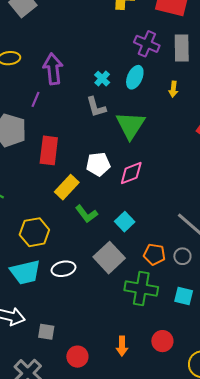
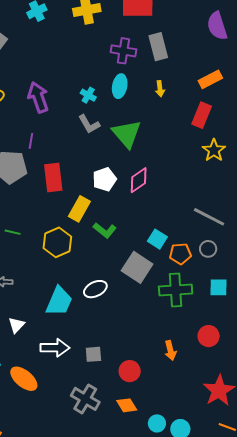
purple line: (35, 99) -> (31, 141), moved
cyan square: (125, 222) -> (157, 239), moved
yellow hexagon: (34, 232) -> (57, 242), moved
cyan trapezoid: (25, 272) -> (59, 301), turned -40

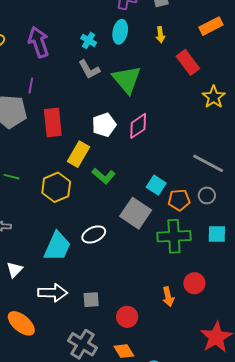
red rectangle: (202, 115) -> (188, 62), moved, turned -60
red circle: (209, 336) -> (194, 283), moved

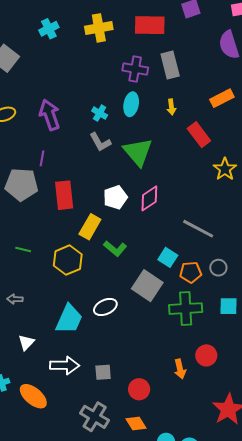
gray line: (208, 163) -> (198, 229), moved

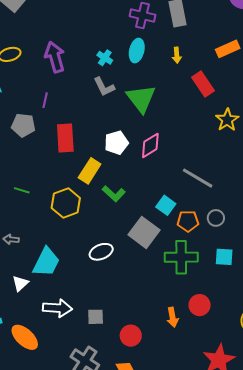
gray pentagon: (21, 185) -> (23, 125), size x0.7
cyan trapezoid: (69, 319) -> (46, 262), moved

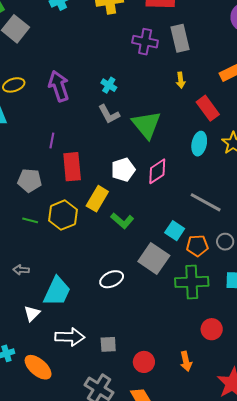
cyan ellipse: (137, 51) -> (199, 144), moved
purple line: (45, 100) -> (52, 140), moved
gray pentagon: (23, 125) -> (30, 180), moved
yellow hexagon: (66, 203) -> (63, 215), moved
orange arrow: (173, 317) -> (186, 361), moved

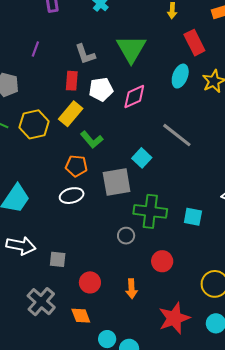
gray L-shape: (109, 114) -> (85, 54), moved
red rectangle: (72, 167) -> (72, 81), moved, size x0.7
gray circle: (225, 242) -> (126, 236), moved
orange pentagon: (197, 246) -> (76, 166), moved
gray square: (154, 258) -> (117, 182), turned 36

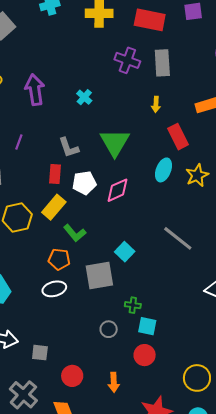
gray line: (177, 135) -> (178, 238), moved
green cross: (150, 211) -> (133, 305), size x0.5
cyan square: (193, 217) -> (147, 326), moved

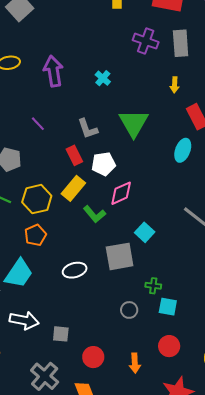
purple line: (19, 142) -> (38, 124), turned -63
red rectangle: (55, 174) -> (74, 155), turned -30
pink diamond: (118, 190) -> (121, 193), moved
orange pentagon: (59, 259) -> (35, 235), moved, turned -30
red circle: (145, 355) -> (169, 346), moved

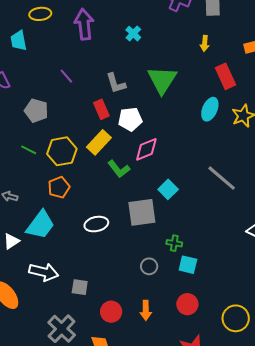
orange arrow: (135, 363) -> (146, 310), moved

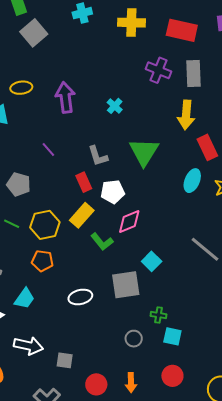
yellow arrow: (205, 43) -> (186, 115), size x1.8
orange pentagon: (59, 187) -> (42, 261), turned 30
cyan trapezoid: (40, 225) -> (24, 299), size x0.7

